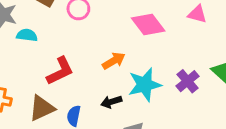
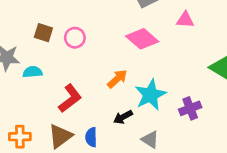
purple cross: (188, 81) -> (190, 108), moved, turned 30

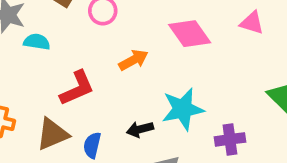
orange arrow: (117, 79) -> (133, 60), moved

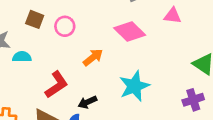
black arrow: (140, 129) -> (87, 102), moved
purple cross: (230, 139) -> (193, 100), moved

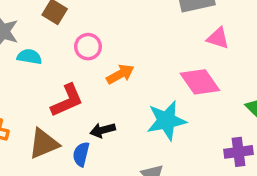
pink triangle: (173, 16) -> (218, 38), moved
pink circle: (65, 26) -> (88, 47), moved
pink diamond: (130, 31) -> (200, 82), moved

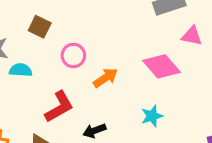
pink diamond: (200, 82) -> (161, 66), moved
cyan star: (166, 121) -> (152, 116), size x0.6

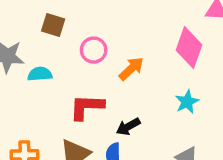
pink diamond: (161, 66) -> (189, 47), turned 69
red L-shape: (59, 107) -> (87, 107), turned -140

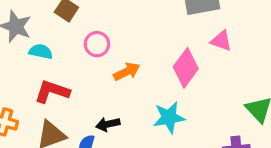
cyan star: (187, 102) -> (169, 117), size x1.4
red L-shape: (87, 107) -> (52, 92), moved

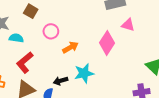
red L-shape: (52, 92) -> (25, 62), turned -55
cyan star: (169, 117) -> (84, 73), moved

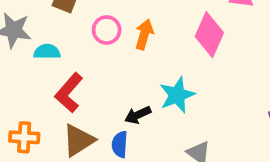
orange arrow: (70, 47) -> (144, 34), moved, turned -35

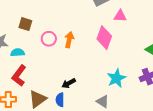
red L-shape: (69, 93) -> (19, 76), moved
cyan star: (177, 95) -> (116, 78), moved

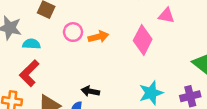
orange arrow: (69, 40) -> (98, 37), turned 56
black arrow: (69, 83) -> (90, 91), turned 32

